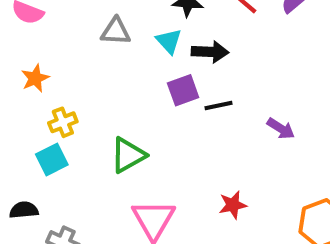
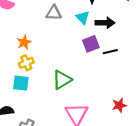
orange star: (35, 78) -> (24, 42), moved
cyan square: (52, 159) -> (21, 83), turned 35

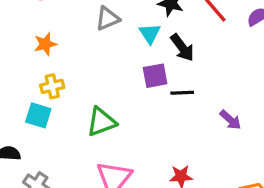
gray triangle: (54, 13) -> (107, 19), turned -35
black arrow: (105, 23) -> (182, 48), turned 42
orange star: (24, 42) -> (45, 44), moved

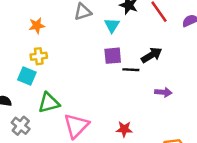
black arrow: (182, 48) -> (152, 55), moved, turned -90
purple arrow: (230, 120) -> (163, 92), turned -42
green triangle: (101, 122) -> (49, 103), moved

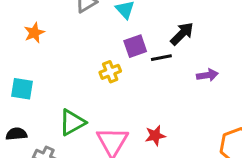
yellow cross: (39, 56) -> (110, 72), moved
cyan square: (27, 76) -> (22, 89), moved
red star: (124, 129) -> (155, 136), moved

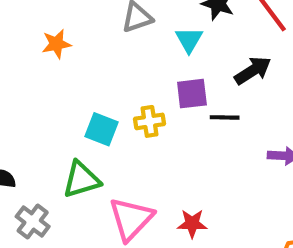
black arrow: (182, 34) -> (253, 70), moved
cyan square: (22, 89) -> (101, 129), moved

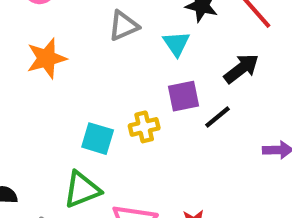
orange star: (56, 44) -> (46, 58), size x1.4
black line: (225, 117) -> (218, 117), turned -36

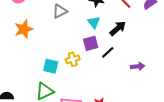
cyan triangle: (176, 44) -> (94, 22), moved

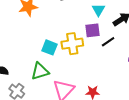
yellow cross: (73, 59) -> (72, 44), size x1.5

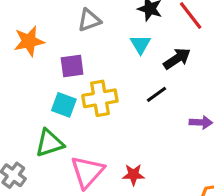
purple square: (92, 30) -> (72, 66), moved

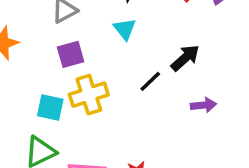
black arrow: (177, 59) -> (185, 58), moved
purple square: (72, 66) -> (71, 54), moved

